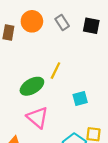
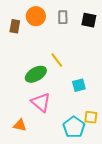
gray rectangle: (62, 22) -> (63, 17), turned 32
yellow line: (55, 71) -> (57, 60), turned -63

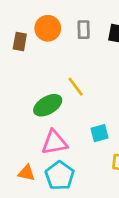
cyan square: (79, 85) -> (99, 133), moved
pink triangle: (41, 102) -> (54, 142), turned -50
cyan pentagon: (74, 127) -> (60, 176), moved

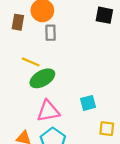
gray rectangle: (84, 30) -> (51, 33), moved
yellow line: (76, 87) -> (31, 62), moved, turned -30

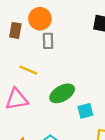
green ellipse: (42, 78) -> (62, 93), moved
pink triangle: (48, 111) -> (17, 99), moved

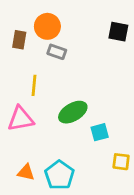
gray rectangle: (48, 41) -> (57, 52), turned -70
yellow line: (28, 70) -> (34, 85), turned 72

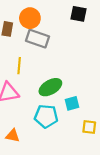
black square: (118, 32) -> (78, 14), moved
gray rectangle: (57, 52) -> (37, 39), size x1.5
cyan pentagon: (59, 175) -> (46, 116), moved, turned -30

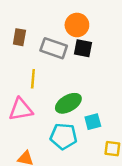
black square: (78, 14) -> (83, 48), moved
orange circle: (30, 18) -> (77, 25), moved

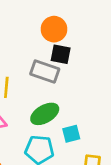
gray rectangle: (54, 48) -> (45, 72), moved

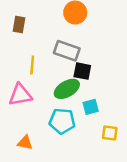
black square: (61, 54) -> (82, 71), moved

